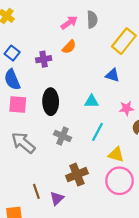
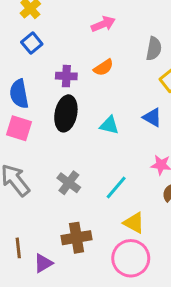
gray semicircle: (92, 20) -> (154, 49), moved
pink arrow: (69, 23) -> (103, 24), moved
blue square: (12, 53) -> (32, 43), moved
cyan triangle: (92, 101) -> (109, 125), moved
black ellipse: (51, 102) -> (66, 113), moved

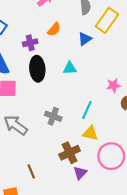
blue triangle: (152, 117) -> (85, 39), moved, turned -48
yellow triangle: (134, 223) -> (90, 133), moved
purple triangle: (43, 263) -> (80, 173), moved

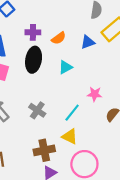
orange semicircle: (54, 29) -> (59, 38), moved
cyan triangle: (70, 68) -> (66, 67), turned -40
pink star: (113, 85) -> (95, 94), moved

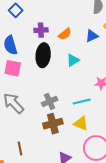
gray cross: (37, 110) -> (50, 101), turned 35
cyan line: (72, 113) -> (82, 102), turned 42
brown cross: (44, 150) -> (53, 124), moved

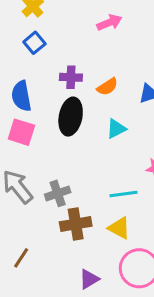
gray cross: (50, 101) -> (58, 193), moved
brown line: (20, 148) -> (21, 258), turned 40

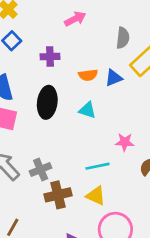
purple cross: (71, 77) -> (50, 57), moved
orange semicircle: (107, 87) -> (88, 75), moved, turned 30
cyan triangle: (116, 129) -> (87, 110), turned 48

